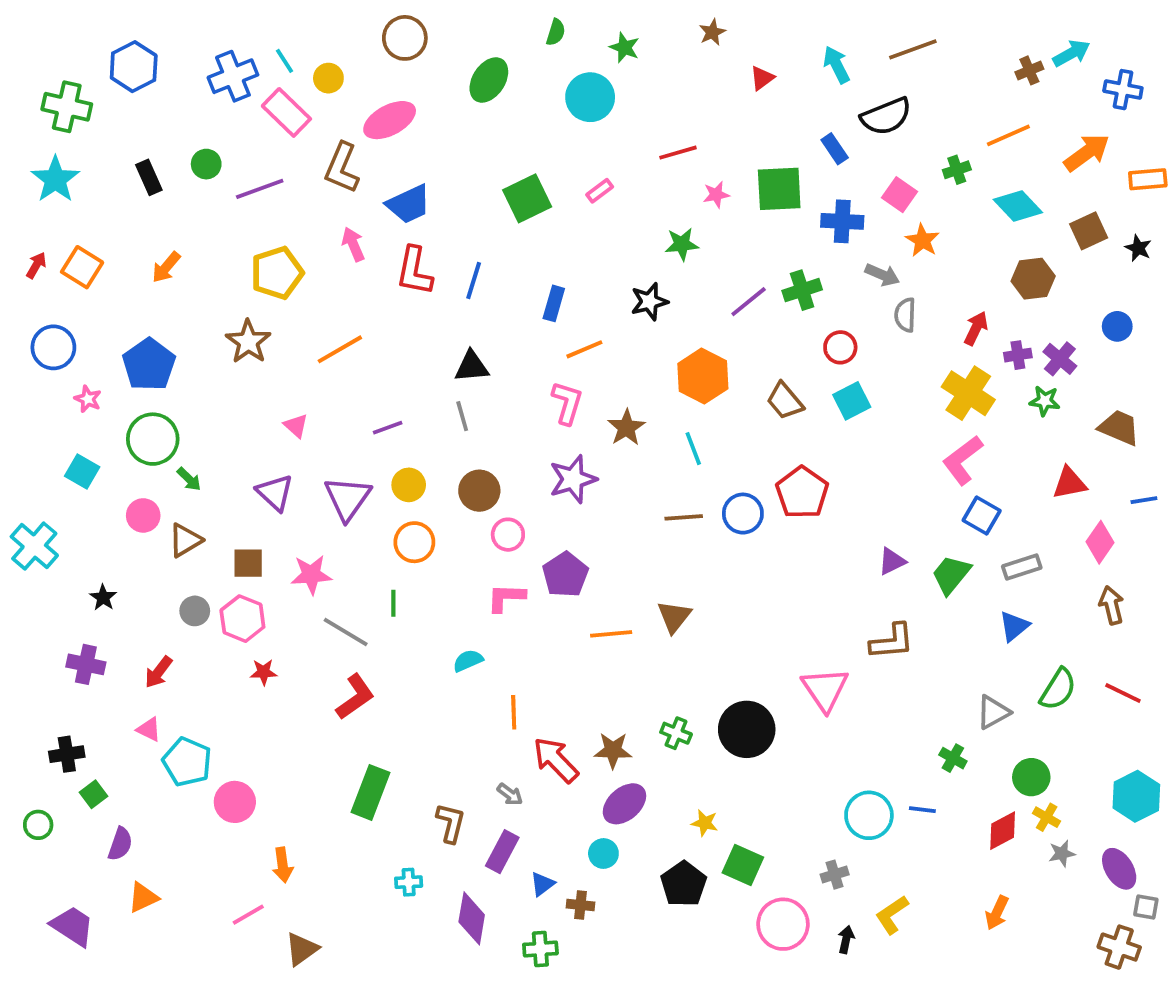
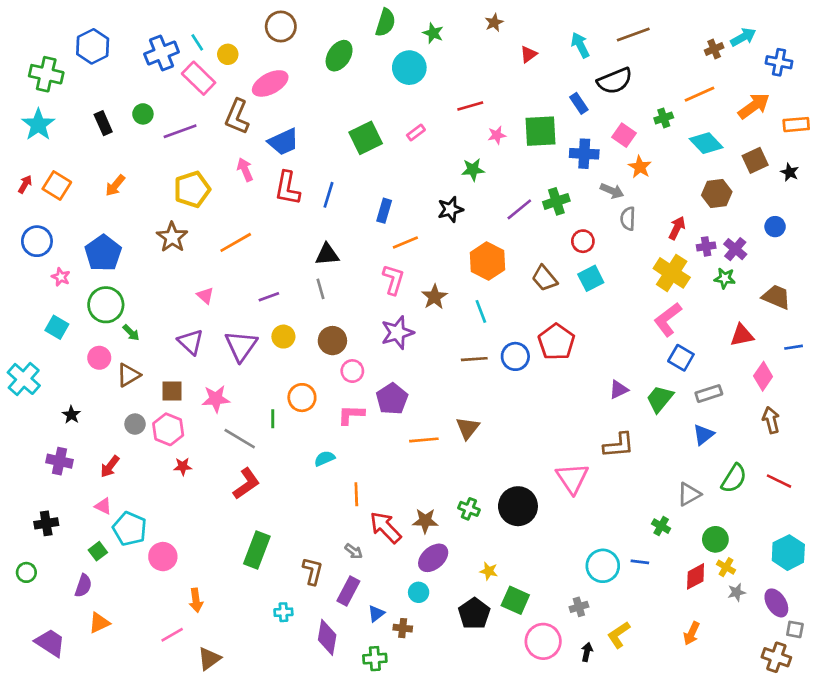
green semicircle: (556, 32) -> (385, 23), size x1.5
orange circle: (414, 542) -> (302, 398), moved
green square: (94, 794) -> (98, 551), moved

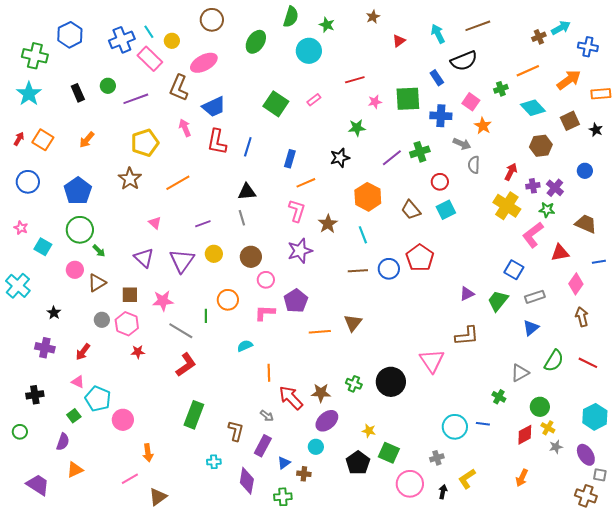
green square: (366, 138) -> (276, 104), turned -30
pink star: (61, 277) -> (21, 228), moved
pink L-shape: (668, 319) -> (533, 235), moved

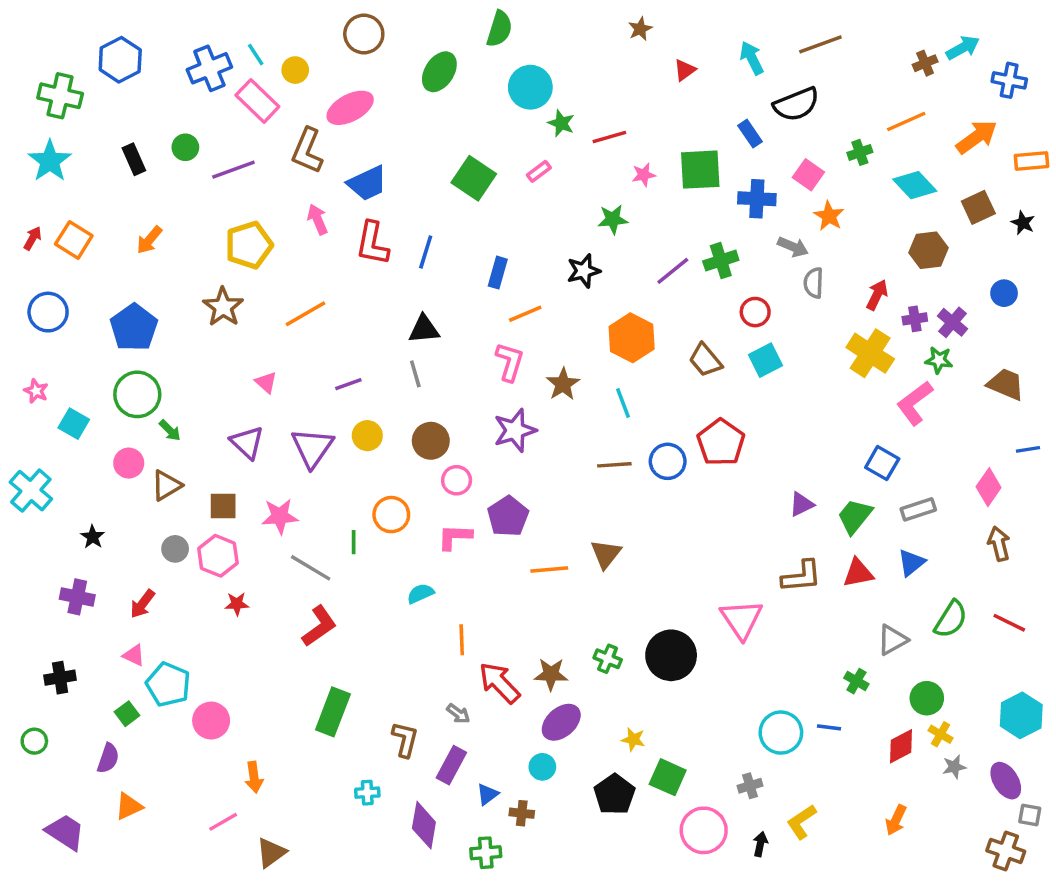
green star: (327, 25) -> (561, 123), moved
red triangle: (560, 253) -> (858, 573), moved

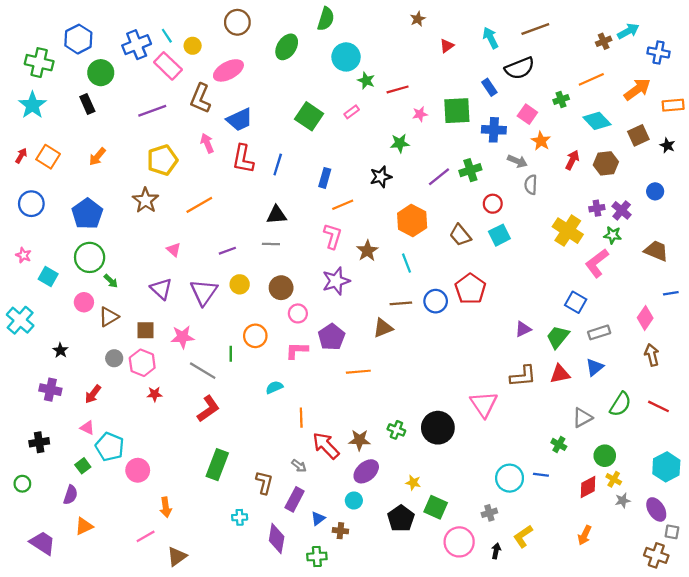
green circle: (185, 147) -> (101, 73), moved, size x1.5
red arrow: (877, 295) -> (572, 160), moved
gray line: (415, 374) -> (271, 244), turned -72
brown triangle: (606, 554) -> (383, 328), moved, turned 30

